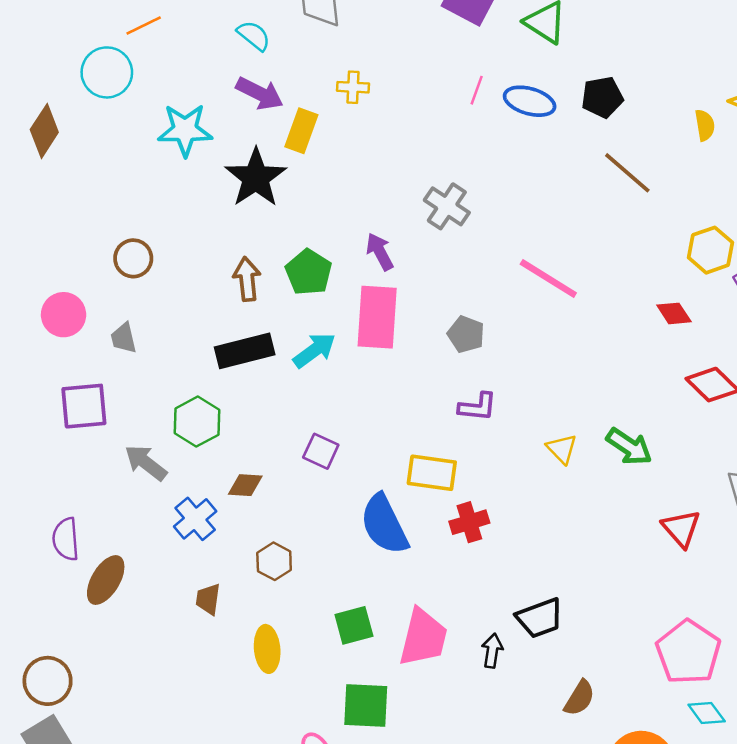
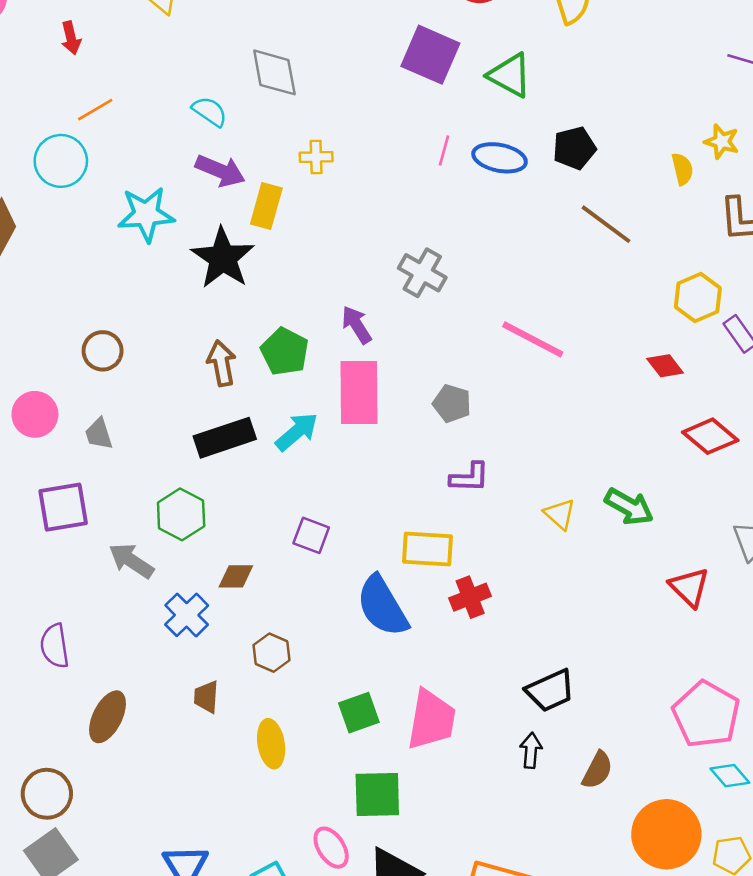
brown ellipse: (106, 580) -> (108, 717), moved
black arrow: (492, 651) -> (531, 750), moved

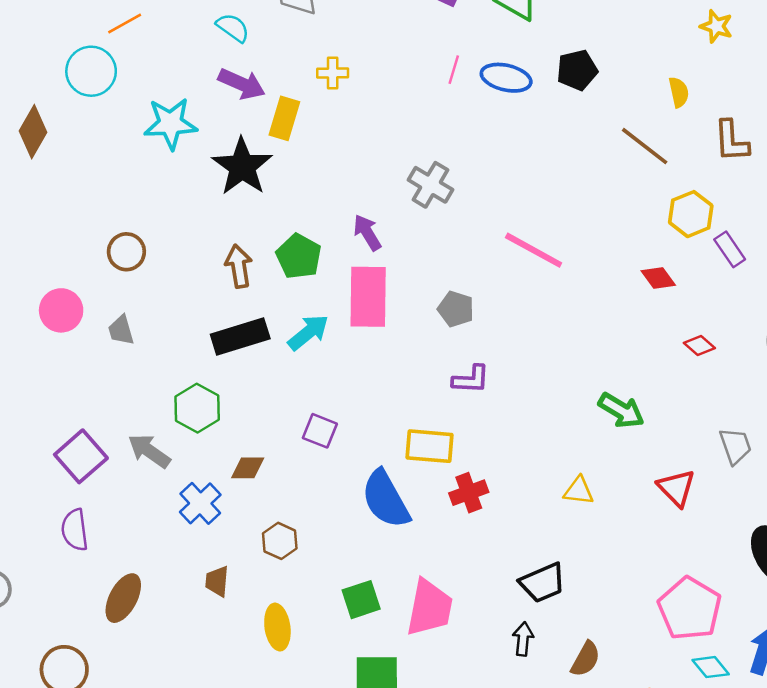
yellow star: (722, 141) -> (716, 26), moved
brown line: (606, 224) -> (645, 146), moved
red diamond: (710, 436) -> (699, 346), size x0.6
purple square: (63, 507) -> (81, 456), moved, turned -33
yellow triangle: (560, 514) -> (579, 491), moved, turned -36

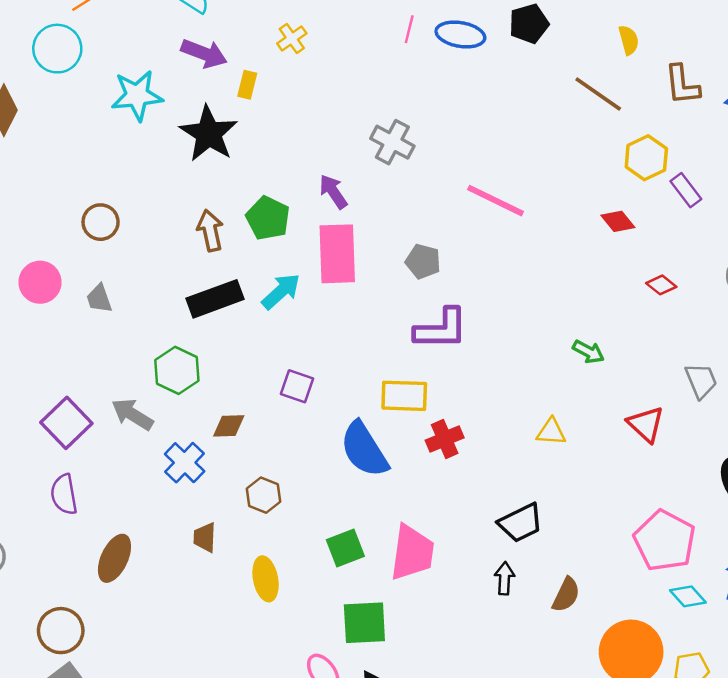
yellow cross: (333, 73) -> (292, 38), turned -32
yellow rectangle: (284, 118) -> (247, 85), size x0.7
purple L-shape: (471, 379) -> (441, 329), size x1.5
green arrow: (621, 410) -> (588, 352), size x0.7

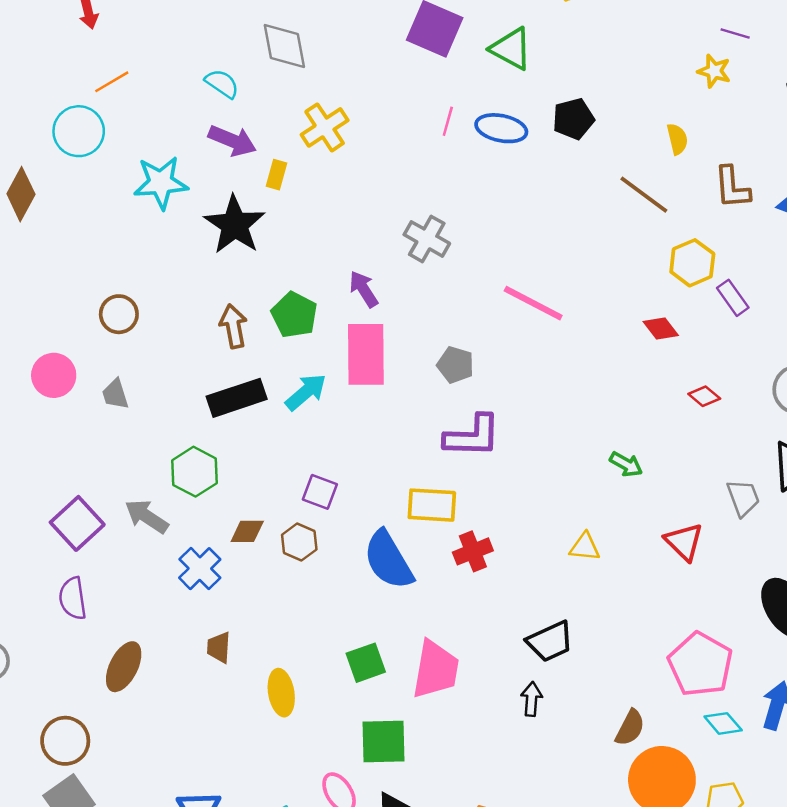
yellow cross: (292, 38) -> (325, 127), size x1.5
brown hexagon: (264, 495) -> (299, 542), moved
brown semicircle: (566, 595) -> (630, 728), moved

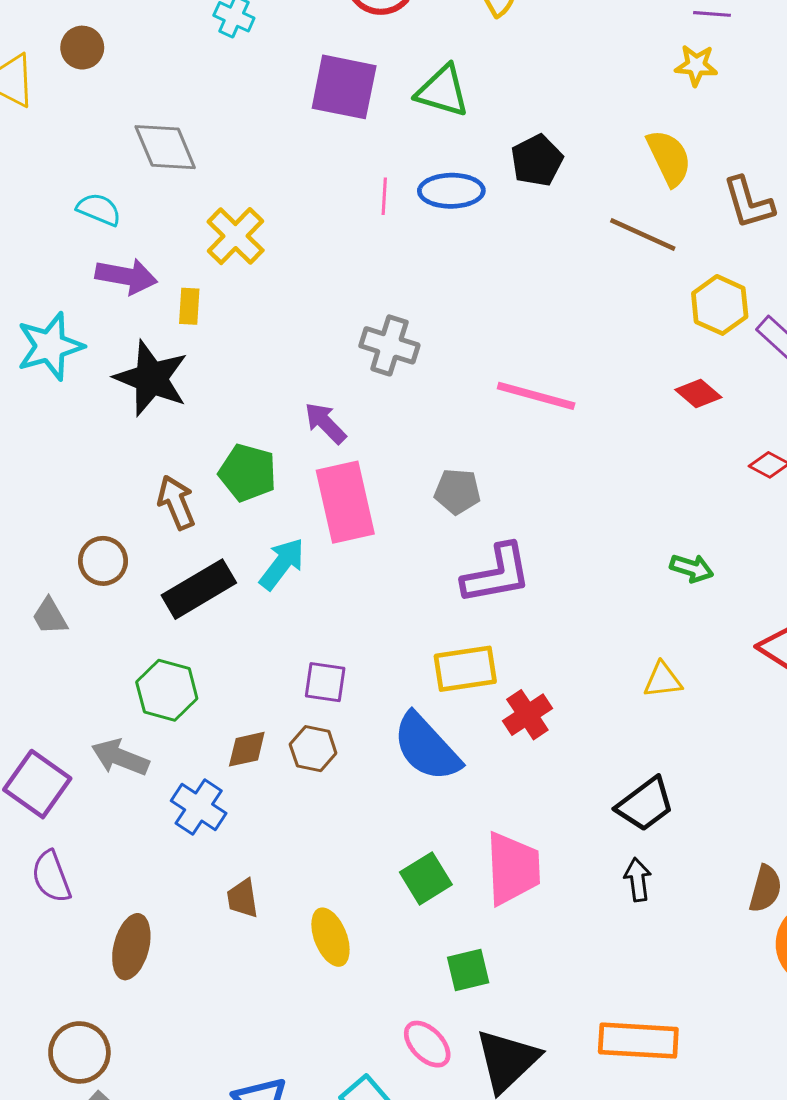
yellow semicircle: (677, 139) -> (669, 158), size x1.5
brown circle: (119, 314) -> (103, 561), moved
green square: (384, 741) -> (468, 970), size x0.7

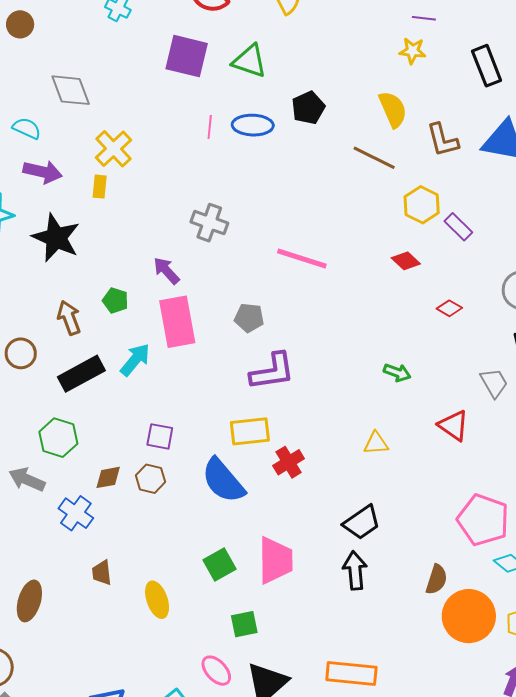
yellow rectangle: (189, 306) -> (100, 187), moved
green pentagon: (248, 473) -> (115, 300), size x0.7
black arrow: (638, 880) -> (355, 570), size x1.4

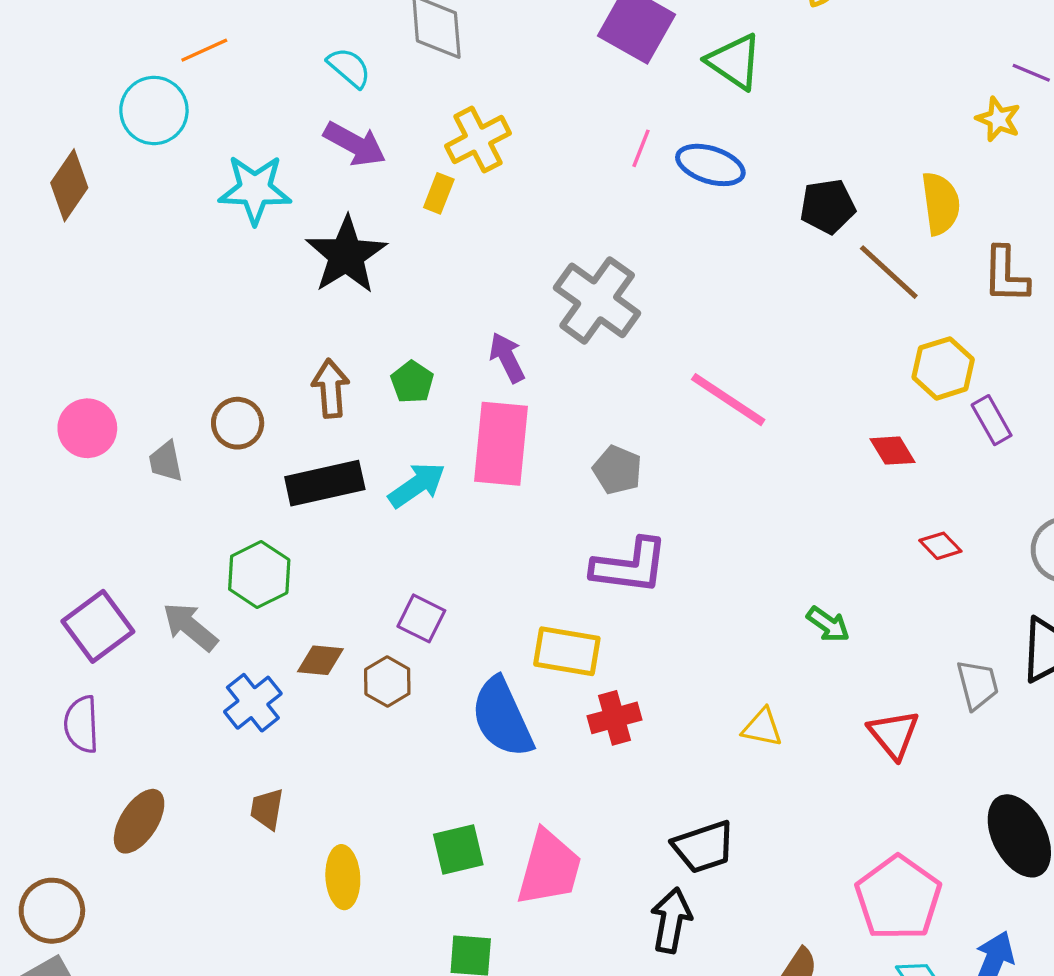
black pentagon: (308, 108) -> (828, 206), moved
gray cross: (209, 223) -> (597, 300), size x1.4

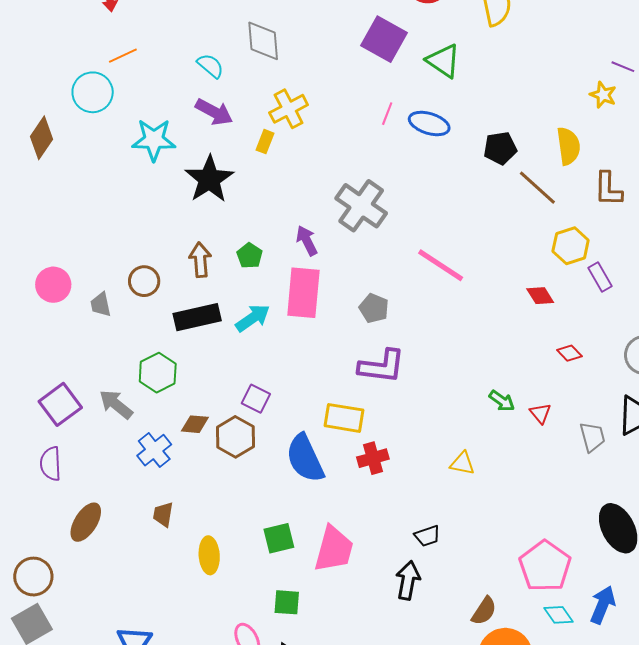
brown hexagon: (387, 682) -> (235, 437), size x1.4
red triangle: (894, 734) -> (540, 413), moved, size x0.7
black trapezoid: (704, 847) -> (427, 536), size x0.7

